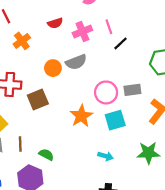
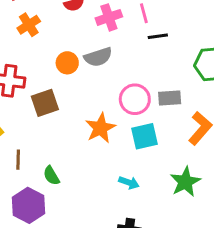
black line: (121, 43) -> (158, 36), turned 32
green star: (148, 153) -> (185, 182), turned -30
green semicircle: (46, 155) -> (51, 176), turned -152

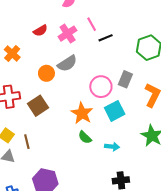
gray rectangle: (170, 98) -> (125, 79), turned -49
brown line: (18, 160) -> (27, 142), moved
green semicircle: (51, 176) -> (85, 137), moved

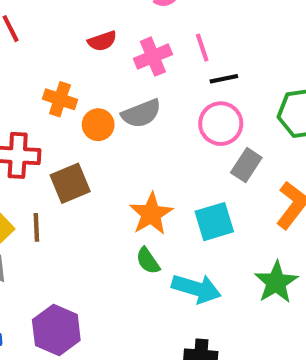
orange cross: (12, 53) -> (60, 99), moved, turned -35
pink circle: (101, 87) -> (221, 124), moved
brown line: (27, 142) -> (36, 227), moved
cyan arrow: (112, 147) -> (196, 289), size x1.6

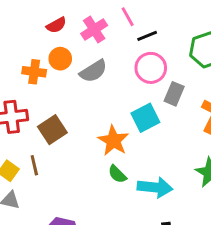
orange circle: (98, 125) -> (60, 59), moved
cyan square: (214, 222) -> (145, 118), moved

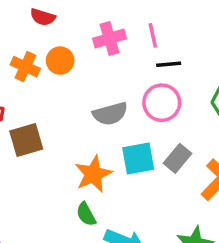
red semicircle: (56, 25) -> (43, 17), moved, turned 30
gray semicircle: (93, 71) -> (110, 114), moved
gray rectangle: (174, 94) -> (178, 158), moved

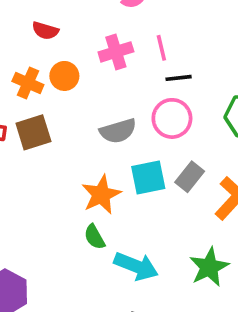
brown square: (26, 140) -> (33, 132), moved

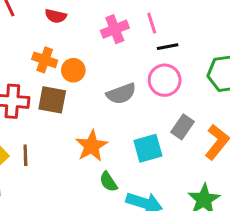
orange circle: (64, 76) -> (73, 70), moved
brown square: (33, 132) -> (52, 100), turned 32
cyan square: (148, 178) -> (148, 148), moved
orange star: (101, 195) -> (92, 146), moved

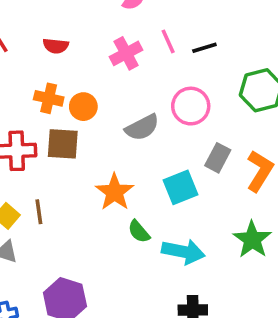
black line: (168, 47) -> (204, 48), moved

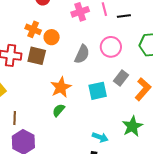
gray semicircle: (142, 127) -> (82, 54), turned -48
brown line: (39, 212) -> (15, 118), moved
green semicircle: (139, 232) -> (59, 110), moved, turned 72
cyan arrow: (183, 252) -> (100, 137), moved, size x0.7

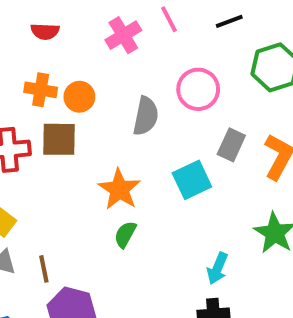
black line: (124, 16) -> (229, 21), moved
cyan arrow: (100, 137) -> (217, 268), turned 105

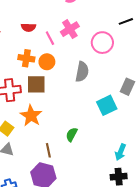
pink line: (169, 19) -> (50, 38), moved
pink circle: (198, 89) -> (102, 43), moved
orange star: (119, 189) -> (31, 116), moved
brown line: (44, 269) -> (48, 150), moved

